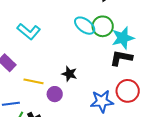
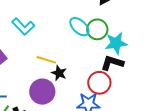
yellow line: (34, 81) -> (46, 60), moved
red circle: (128, 91) -> (99, 83), moved
purple circle: (55, 94) -> (42, 92), size x1.6

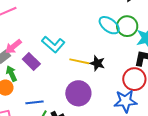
cyan L-shape: (23, 27) -> (53, 44), moved
black star: (59, 73) -> (97, 63), moved

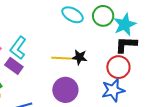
cyan ellipse: (109, 25) -> (73, 15), moved
cyan L-shape: (53, 44) -> (18, 48), moved, turned 95

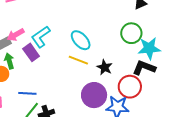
cyan ellipse: (73, 15) -> (81, 40), moved
black star: (79, 57) -> (105, 67), moved
purple circle: (65, 90) -> (94, 95), moved

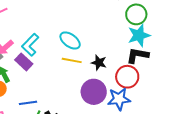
green circle: (131, 33) -> (136, 14), moved

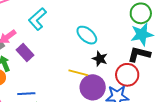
cyan ellipse: (70, 41) -> (87, 35), moved
cyan L-shape: (30, 45) -> (37, 19), moved
yellow line: (72, 60) -> (78, 73), moved

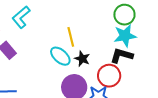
cyan ellipse: (87, 35) -> (60, 56), moved
yellow line: (78, 73) -> (71, 37), moved, turned 60

